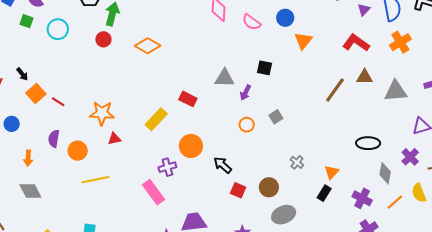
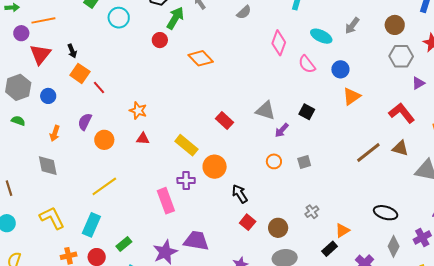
orange square: (36, 94) -> (80, 73), turned -30
orange star: (102, 113) -> (138, 111), size x0.7
yellow rectangle: (156, 119) -> (186, 145), moved, turned 70
yellow line: (95, 180) -> (104, 186), moved, turned -40

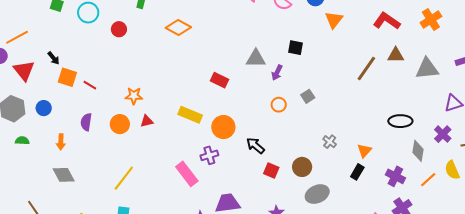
red circle: (160, 40) -> (119, 29), moved
orange circle: (104, 140) -> (120, 124), moved
purple cross: (186, 181) -> (209, 155), moved

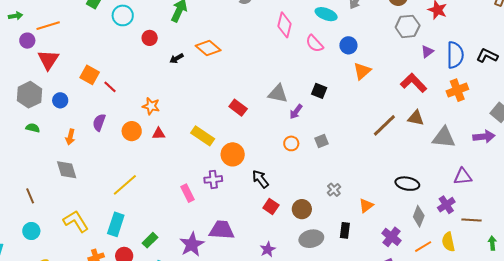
black arrow: (53, 58) -> (177, 58), moved, turned 88
black rectangle: (357, 172) -> (345, 230), moved, turned -35
pink rectangle: (187, 174) -> (188, 193), size x0.7

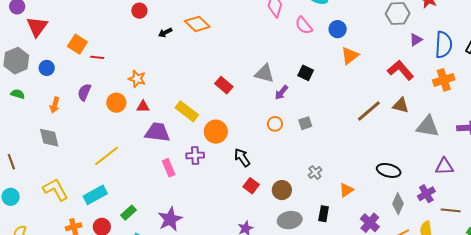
red line: (110, 87) -> (97, 57), turned -40
cyan rectangle: (116, 224) -> (95, 195), turned 40
purple trapezoid: (222, 230) -> (157, 132), moved

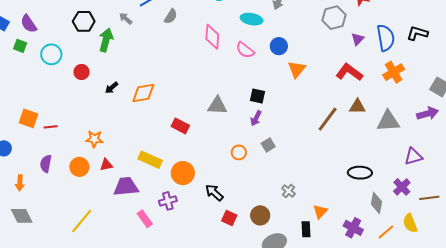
orange diamond: (197, 24) -> (143, 93), moved, turned -40
purple arrow: (281, 92) -> (256, 118), moved
orange triangle: (346, 190) -> (320, 211), moved

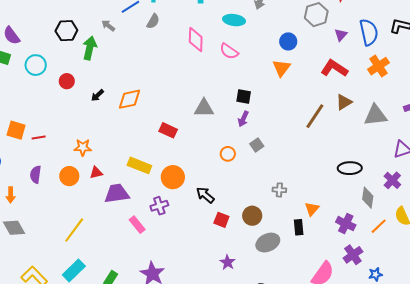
blue circle: (279, 46) -> (288, 41), moved
brown triangle: (357, 107) -> (344, 102), turned -30
gray cross: (289, 191) -> (279, 190), turned -32

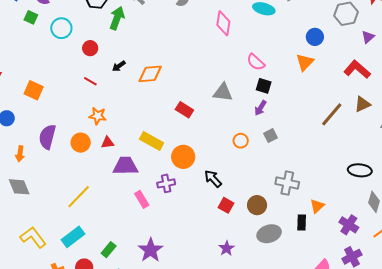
pink semicircle: (229, 51) -> (256, 62), moved
red line: (39, 138) -> (90, 81), moved, turned 32
purple semicircle: (36, 175) -> (47, 137), size x1.4
gray cross: (279, 190) -> (287, 183), size x1.6

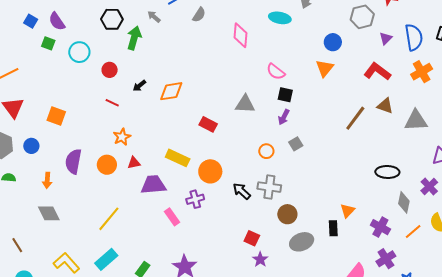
brown triangle: (362, 104) -> (385, 106), turned 48
orange star: (98, 116) -> (122, 137), turned -30
gray cross: (287, 183) -> (269, 187), moved
red square: (226, 205) -> (252, 238), moved

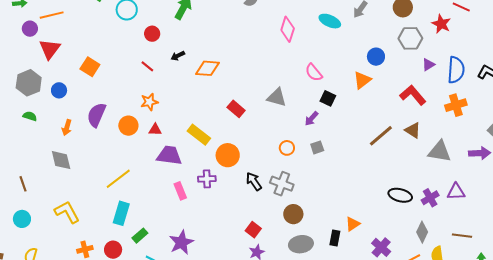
black square: (285, 95) -> (328, 98), moved
purple cross: (429, 186) -> (430, 198), moved
gray diamond: (404, 202) -> (422, 232), moved
cyan rectangle: (106, 259) -> (121, 213), moved, turned -45

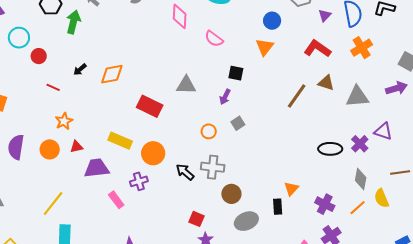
red circle: (152, 34) -> (39, 56), moved
pink semicircle: (314, 73) -> (214, 39), moved
red rectangle: (236, 109) -> (150, 106), size x1.4
purple triangle: (456, 192) -> (383, 131), turned 36

